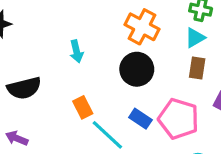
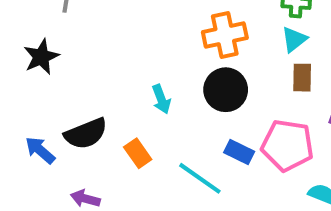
orange cross: (142, 27) -> (225, 35), turned -32
cyan arrow: (76, 51) -> (161, 99), moved
orange rectangle: (83, 107) -> (138, 153), moved

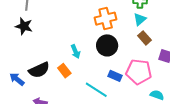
black star: (41, 57) -> (24, 26), moved, turned -30
brown rectangle: (302, 78) -> (145, 38), turned -40
orange rectangle: (138, 153) -> (64, 71), moved

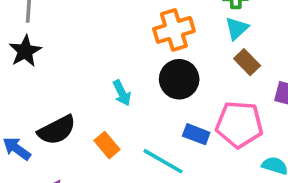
black star: (24, 26) -> (25, 51), turned 30
orange rectangle: (64, 71) -> (107, 145), moved

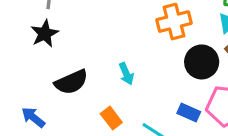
black circle: (179, 79) -> (202, 62), moved
black semicircle: (57, 130) -> (71, 82), moved

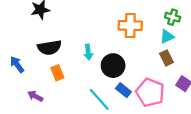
black circle: (202, 62) -> (113, 66), moved
orange rectangle: (111, 118) -> (57, 73), moved

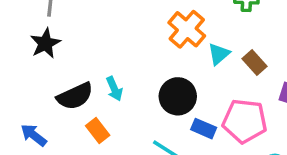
orange cross: (130, 26) -> (187, 29), turned -35
cyan triangle: (167, 37) -> (219, 54), moved
cyan arrow: (88, 52) -> (114, 89), moved

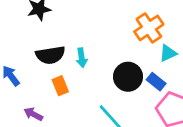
blue rectangle: (204, 129) -> (156, 82), moved

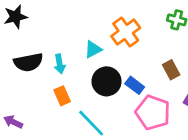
cyan triangle: (168, 53) -> (93, 49), moved
orange rectangle: (60, 86) -> (62, 96), moved

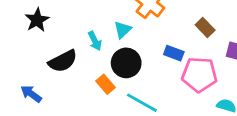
cyan arrow: (60, 64) -> (95, 41), moved
black circle: (107, 81) -> (126, 63), moved

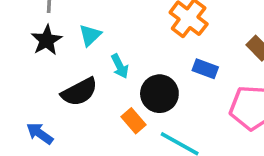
cyan triangle: (123, 30) -> (90, 35), moved
blue rectangle: (174, 53) -> (205, 69), moved

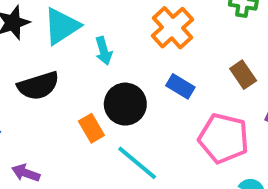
cyan triangle: (90, 35) -> (62, 26), size x1.5
cyan arrow: (120, 66) -> (104, 51), moved

